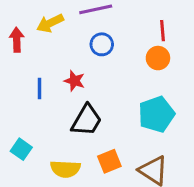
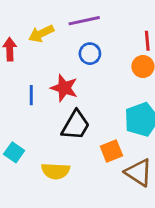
red star: (74, 81) -> (64, 88), size x1.4
orange square: (109, 161) -> (111, 151), moved

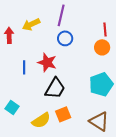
purple line: (84, 21) -> (61, 15), turned -65
orange square: (111, 151) -> (63, 114), moved
yellow semicircle: (56, 171) -> (41, 120), turned -36

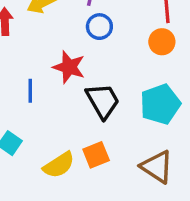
blue line: (24, 67) -> (30, 91), moved
black trapezoid: (55, 88) -> (103, 101), moved, turned -60

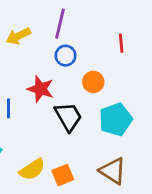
orange circle: (162, 42) -> (93, 82), moved
orange square: (96, 155) -> (63, 175), moved

